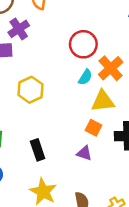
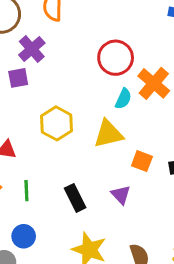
yellow triangle: (103, 101) -> (108, 134), moved
purple triangle: (84, 153) -> (121, 195), moved, turned 35

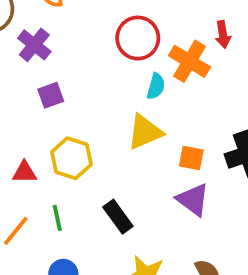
purple square: (18, 78) -> (51, 95), moved
yellow hexagon: (57, 123) -> (71, 158), moved
purple triangle: (121, 195) -> (193, 200), moved, size x1.4

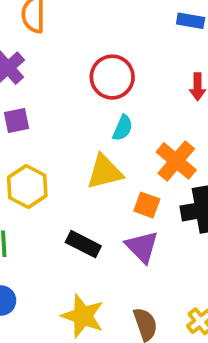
orange cross: (190, 61) -> (176, 161), moved
black rectangle: (118, 217) -> (83, 244), moved, turned -36

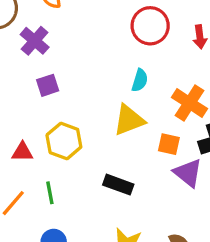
red circle: (112, 77) -> (150, 26), moved
purple triangle: (142, 247) -> (188, 173), moved

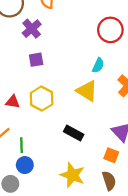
yellow triangle: (129, 120) -> (87, 91), turned 45
orange square: (169, 144) -> (111, 155), moved
green line: (50, 193) -> (21, 145), moved

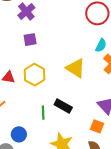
cyan semicircle: (98, 65) -> (101, 45), moved
green line: (21, 145) -> (43, 113), moved

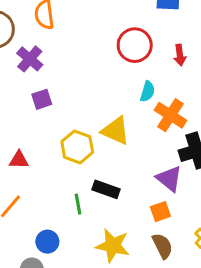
yellow hexagon: (35, 75) -> (77, 147), moved
orange square: (97, 126) -> (160, 212), turned -32

